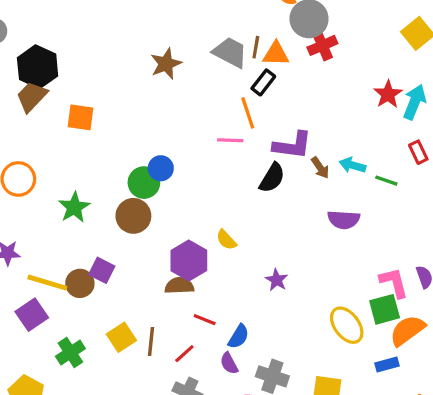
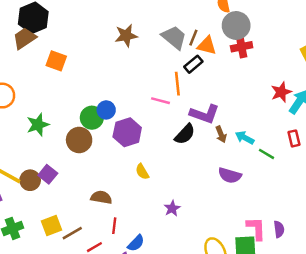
purple hexagon: (189, 261) -> (127, 132), moved
red line: (205, 320) -> (114, 226), turned 63
brown line: (151, 342) -> (72, 233), turned 42

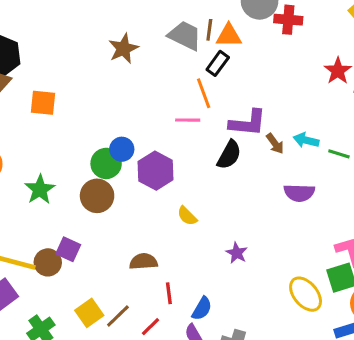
red cross: (242, 47) -> (288, 20), moved, turned 30

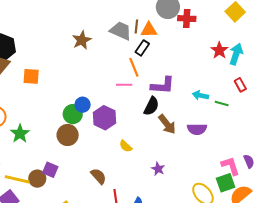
brown arrow: (275, 144) -> (167, 124), moved, size x1.5
green star: (40, 190) -> (20, 134), moved
brown semicircle: (143, 261) -> (99, 176), turned 54

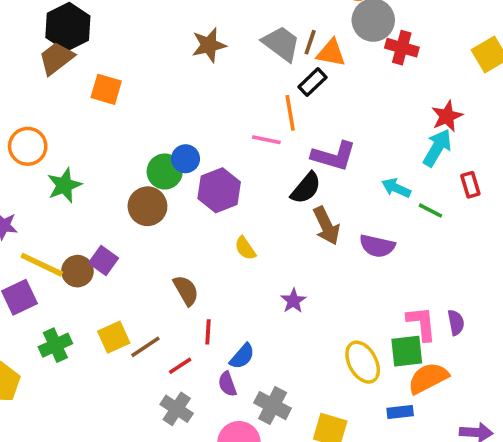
cyan arrow: (236, 54) -> (437, 148), moved

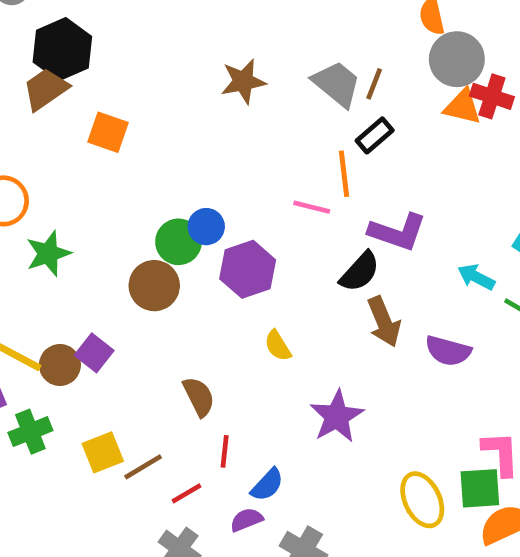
orange triangle: (331, 53) -> (463, 107), moved
purple star: (293, 301) -> (337, 416), size x1.6
green cross: (55, 345) -> (30, 432), moved
purple semicircle: (227, 384) -> (246, 520), turned 85

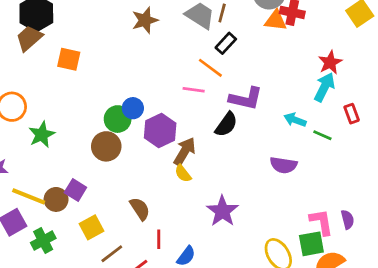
orange line: (344, 174) -> (210, 68), turned -40
brown arrow: (384, 322) -> (185, 151), moved, turned -120
yellow square: (103, 452) -> (91, 227), moved

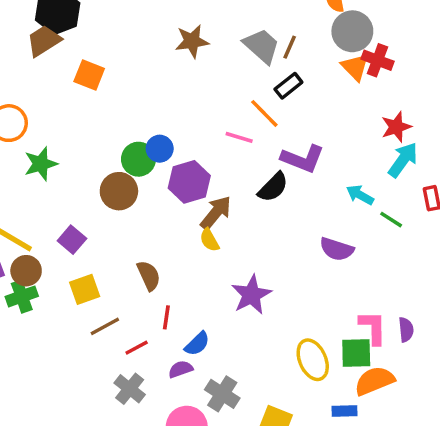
orange triangle: (276, 21) -> (355, 67), turned 30
red star: (330, 62) -> (396, 127), moved
brown circle: (56, 199) -> (26, 271), moved

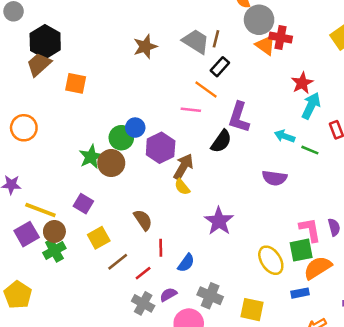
purple L-shape: (303, 159) -> (239, 117), turned 96
green star: (41, 164) -> (91, 157), moved
purple semicircle: (181, 369) -> (168, 295), moved

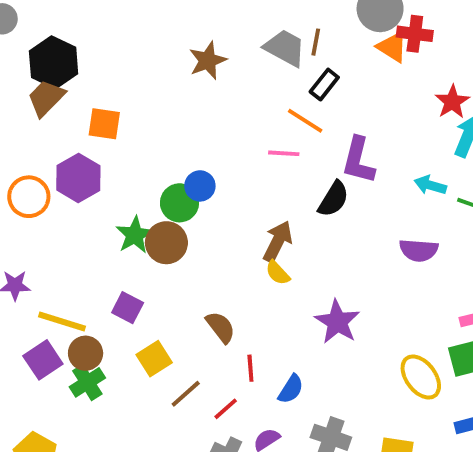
purple hexagon: (161, 148) -> (78, 178), moved

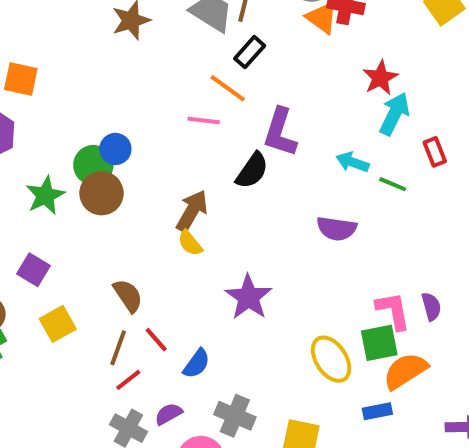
brown circle: (166, 243) -> (102, 193), moved
red line: (250, 368) -> (156, 340), turned -40
brown line: (186, 394) -> (118, 348), moved, turned -32

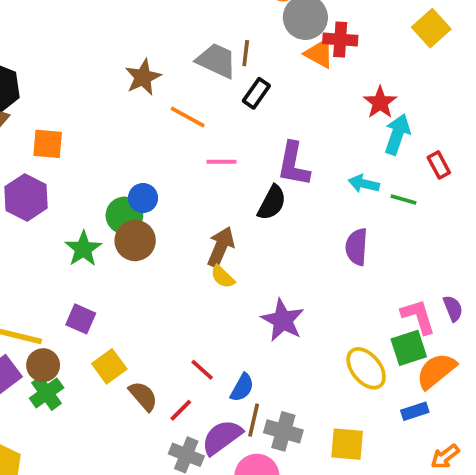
orange line: (228, 88) -> (188, 117), moved
purple semicircle: (337, 229) -> (357, 247), turned 93
brown semicircle: (128, 296) -> (143, 396), moved
brown line: (118, 348) -> (254, 420), moved
purple semicircle: (169, 414) -> (222, 437), size x1.6

